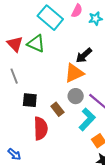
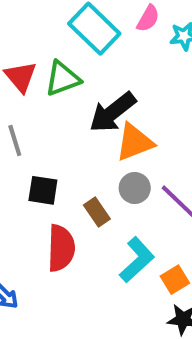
green triangle: (36, 44) -> (63, 79), turned -48
black arrow: (84, 55) -> (112, 112), moved, size x1.4
cyan L-shape: (87, 119) -> (137, 260), moved

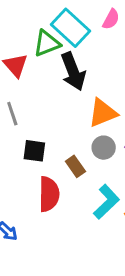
green triangle: (63, 79) -> (47, 43), moved
black arrow: (112, 112) -> (73, 71), moved, turned -72

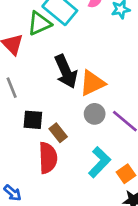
black arrow: (73, 71) -> (66, 71), moved
brown rectangle: (75, 166) -> (58, 133), moved

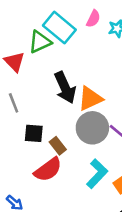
gray circle: (95, 114) -> (92, 128), size x1.6
red semicircle: (48, 158) -> (48, 170), turned 56

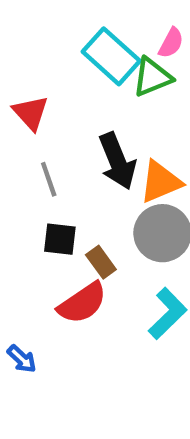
green triangle: (40, 42) -> (152, 77), moved
gray line: (14, 103) -> (49, 179), moved

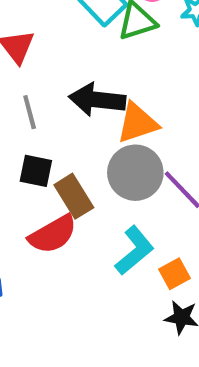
black arrow: (117, 161) -> (97, 100), turned 114
brown rectangle: (101, 262) -> (74, 196), size x1.4

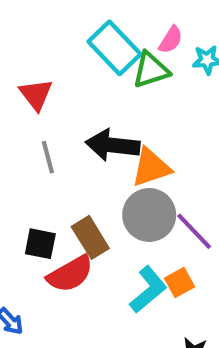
black square: (36, 171) -> (40, 244), moved
orange square: (175, 274) -> (180, 282), moved

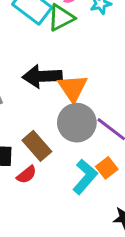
orange triangle: (151, 167) -> (73, 88), turned -36
red semicircle: (70, 274) -> (27, 175), size x0.6

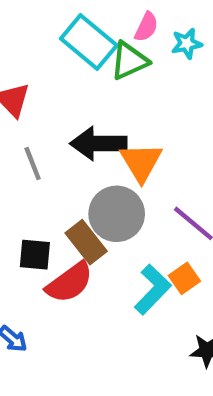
gray circle: (77, 123) -> (117, 214), moved
red semicircle: (27, 175) -> (70, 282), size x1.6

